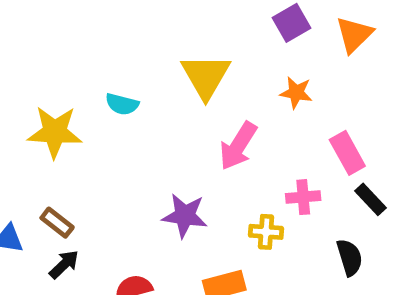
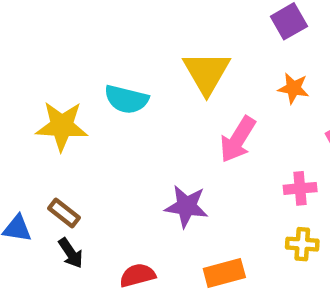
cyan semicircle: (122, 104) -> (126, 99), size x1.4
yellow cross: (266, 232) -> (302, 244), moved
black arrow: (64, 264) -> (71, 253), turned 100

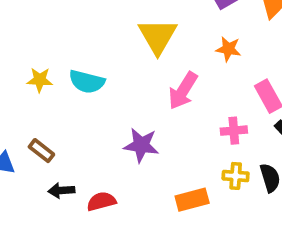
cyan semicircle: (126, 99) -> (87, 82), moved
yellow star: (62, 126) -> (40, 80), size x0.6
black arrow: (71, 253) -> (61, 190), moved, turned 120
orange rectangle: (224, 273) -> (192, 200), moved

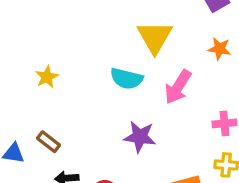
yellow star: (40, 80) -> (47, 77), turned -30
cyan semicircle: (87, 82) -> (127, 79), moved

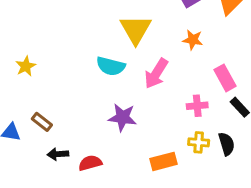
yellow star: (47, 77) -> (26, 66), moved

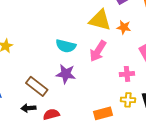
yellow triangle: (136, 30) -> (100, 20), moved, turned -45
purple star: (122, 117) -> (66, 74), moved
brown rectangle: (42, 122) -> (37, 86), moved, size x1.5

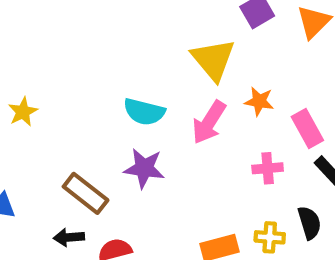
yellow triangle: (100, 20) -> (213, 59), turned 35
orange star: (124, 27) -> (259, 101), moved
yellow cross: (128, 100) -> (270, 237), moved

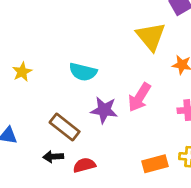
cyan semicircle: (144, 112) -> (83, 72), moved
pink arrow: (209, 122) -> (139, 97), moved

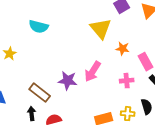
cyan semicircle: (83, 72) -> (39, 27), moved
black arrow: (53, 157) -> (32, 114), turned 88

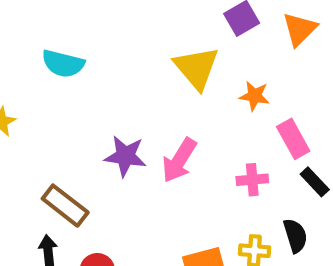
orange star: (123, 49) -> (254, 96), moved
purple star: (68, 81) -> (125, 156), moved

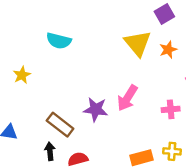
orange star: (254, 96) -> (168, 50), moved, turned -30
purple star: (125, 156) -> (96, 109), moved

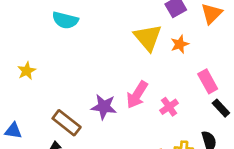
cyan semicircle: (59, 41) -> (65, 20), moved
pink cross: (171, 109) -> (169, 107), moved, turned -30

